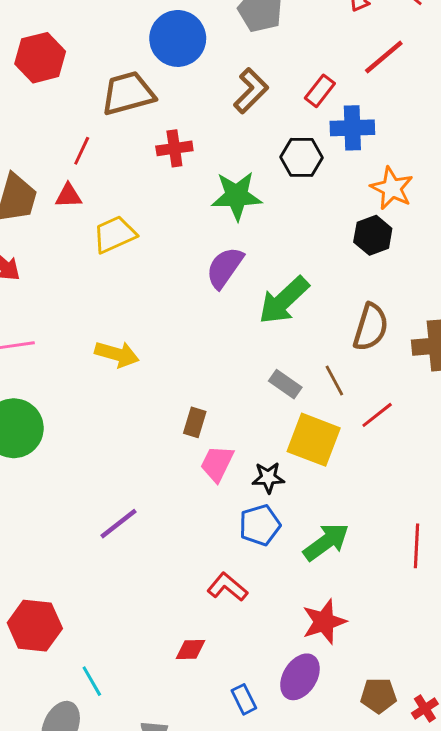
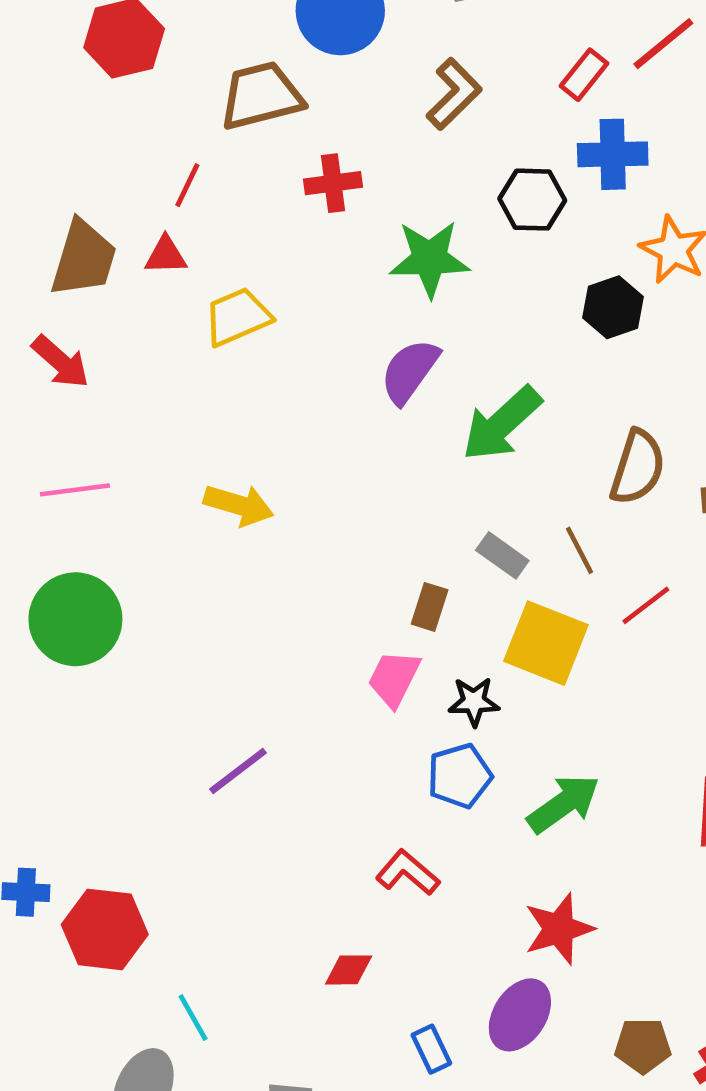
red rectangle: (320, 91) -> (584, 75), moved
black hexagon: (373, 235) -> (613, 307), moved
brown rectangle: (195, 422) -> (430, 607), moved

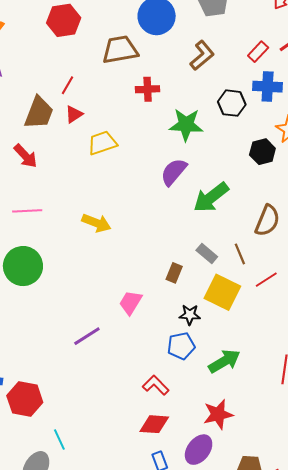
red line: (187, 185) -> (67, 85), moved
red triangle: (166, 255) -> (74, 114), turned -36
pink trapezoid: (394, 679) -> (131, 303), moved
red diamond: (349, 970) -> (154, 424), moved, size x1.4

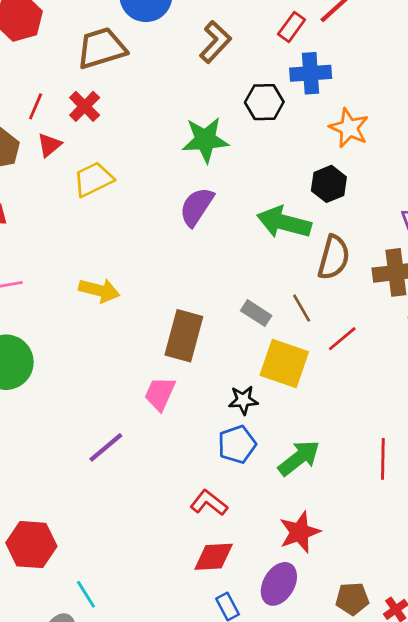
red cross: (148, 89) -> (85, 106), moved, turned -35
black hexagon: (262, 152) -> (329, 184), moved
green arrow: (211, 197) -> (284, 222), moved, turned 60
brown rectangle: (174, 273) -> (184, 336), moved, size x1.8

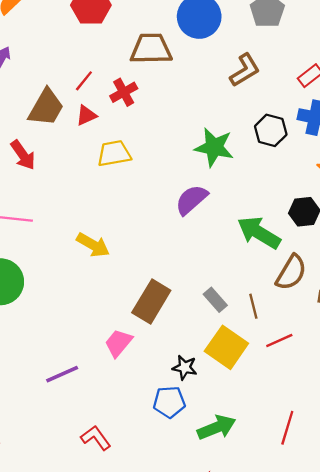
red line: (383, 459) -> (287, 428), moved
red L-shape: (209, 503) -> (96, 438), moved

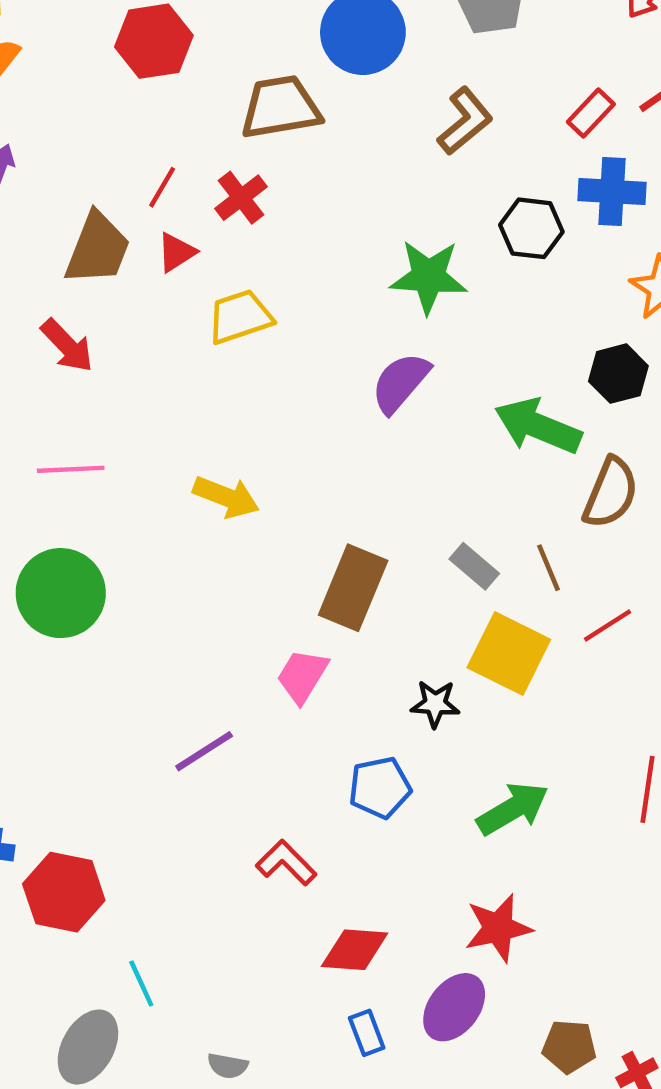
blue pentagon: (169, 402) -> (380, 788), moved

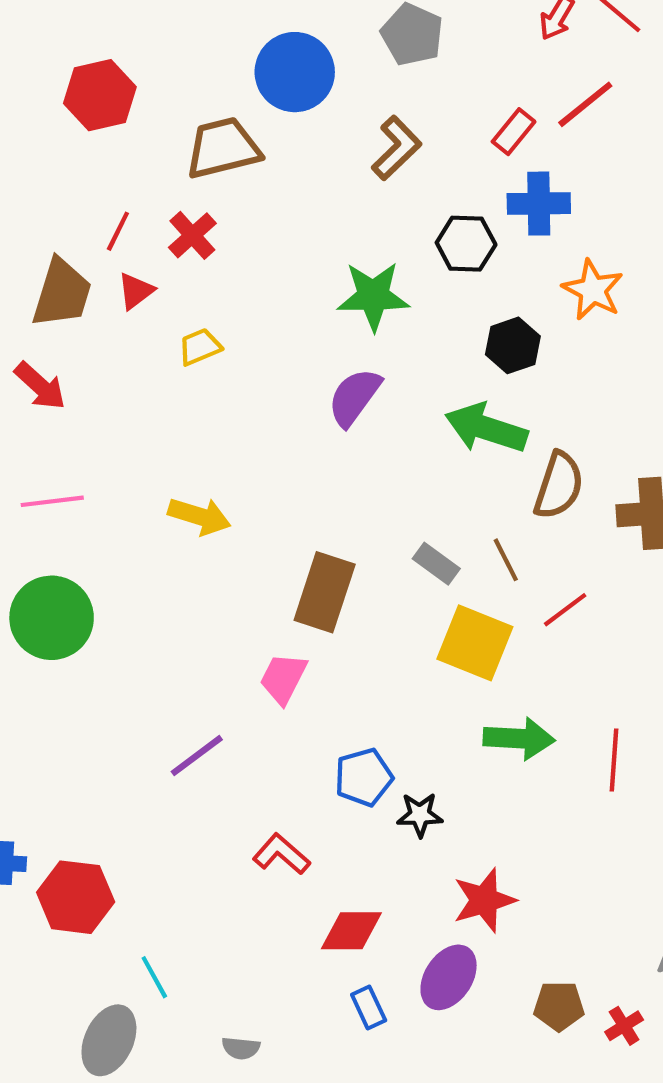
yellow trapezoid: (240, 317) -> (200, 347), size x0.7
black hexagon: (618, 374) -> (513, 345), moved
black star: (435, 704) -> (420, 815), moved
green arrow: (513, 809) -> (519, 739), moved, turned 38

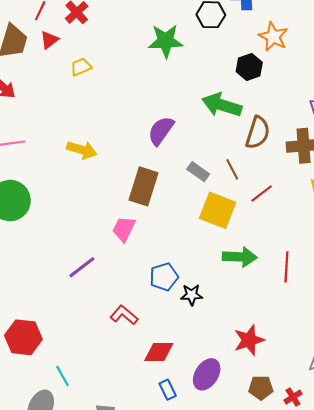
black hexagon: (513, 345) -> (249, 67), moved
purple semicircle: (354, 397) -> (161, 131), moved
red star: (484, 900) -> (249, 340), moved

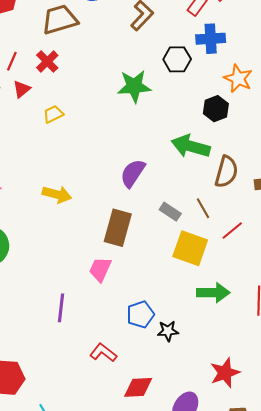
purple line: (82, 267) -> (61, 308), turned -44

